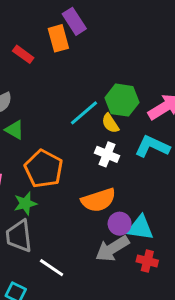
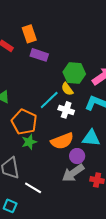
purple rectangle: (74, 21) -> (39, 55), moved, turned -36
cyan line: (84, 113) -> (49, 100), moved
green star: (25, 203) -> (29, 142), moved
cyan triangle: (140, 228) -> (91, 138), moved

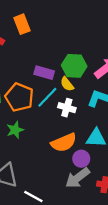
purple rectangle: (39, 55) -> (44, 73), moved
orange pentagon: (24, 122) -> (19, 97), moved
green star: (29, 142) -> (15, 130), moved

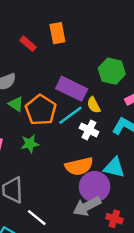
green hexagon: (74, 66) -> (112, 71), moved
purple rectangle: (44, 73) -> (72, 89), size x1.4
purple circle: (81, 159) -> (95, 187), size x1.6

